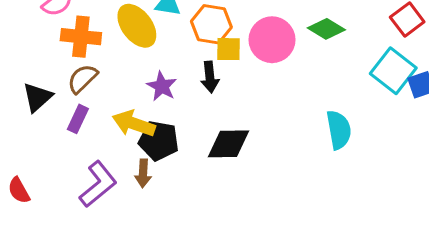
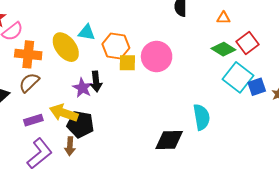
green diamond: (326, 29) -> (223, 49), moved
black arrow: (210, 77) -> (96, 82), moved
purple rectangle: (78, 119) -> (33, 120), moved, turned 48
black diamond: (229, 144) -> (169, 140), moved

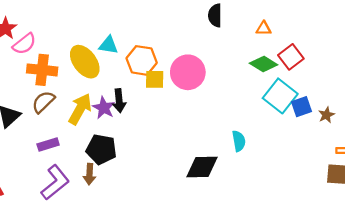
yellow arrow: (64, 113) -> (80, 109), moved, turned 100
cyan semicircle: (201, 117) -> (239, 141), size x0.7

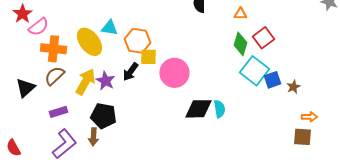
green diamond: (264, 64) -> (240, 44), turned 75
pink circle: (188, 72) -> (174, 73), moved
black arrow: (119, 101) -> (130, 72), moved, turned 42
black diamond: (202, 167) -> (198, 109), moved

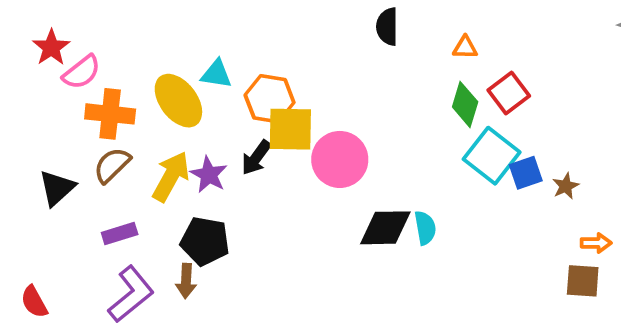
yellow square: (148, 57) -> (290, 129), size x1.5

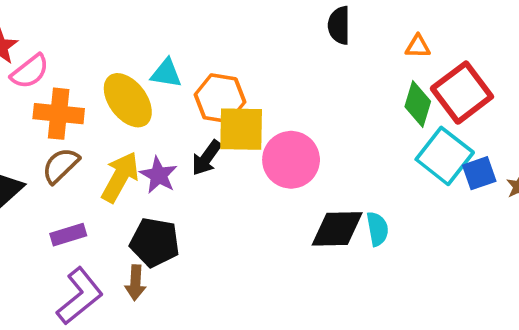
red square: (509, 93) -> (462, 93), size x1.4

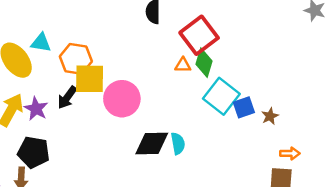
orange triangle: (418, 46) -> (183, 65), moved
red square: (462, 93) -> (199, 35), moved

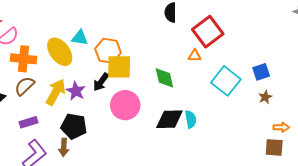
green diamond: (204, 63) -> (164, 78), moved, turned -30
pink circle: (122, 99) -> (125, 105), moved
blue square: (244, 107) -> (261, 72), moved

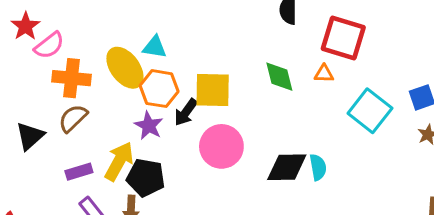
red square: (208, 32) -> (343, 38), turned -36
orange hexagon: (108, 51) -> (159, 89), moved
green diamond: (164, 78) -> (279, 77), moved
yellow arrow: (56, 92) -> (119, 161), moved

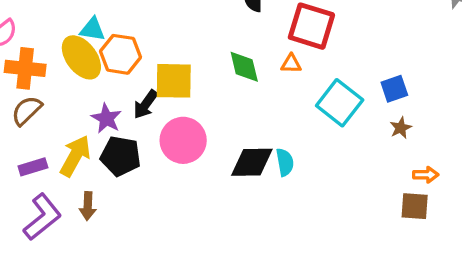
cyan triangle: (155, 47) -> (92, 29), moved
orange hexagon: (159, 89) -> (121, 54), moved
black pentagon: (146, 178) -> (121, 156), moved

